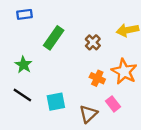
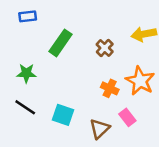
green star: (23, 65) -> (26, 73), turned -30
cyan square: (56, 102) -> (63, 115), turned 30

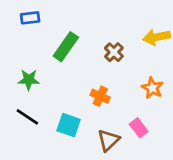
orange star: (140, 81) -> (152, 88), size x0.7
orange cross: (110, 88) -> (100, 96), moved

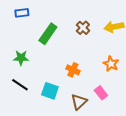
brown cross: (114, 52) -> (83, 28), moved

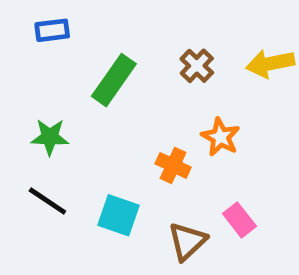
orange star: (111, 64) -> (220, 137), moved

